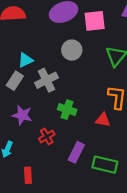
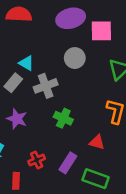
cyan triangle: (25, 60) -> (26, 63), turned 49
red triangle: (103, 120) -> (97, 142), moved
red cross: (47, 136) -> (37, 160), moved

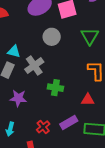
purple rectangle: (68, 163) -> (69, 123), turned 42

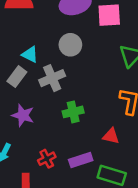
gray circle: (52, 37) -> (70, 45), moved
green cross: (55, 88) -> (73, 112), turned -35

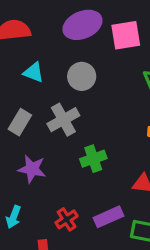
cyan triangle: (30, 55) -> (33, 72), moved

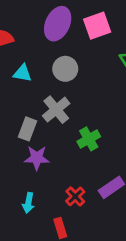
purple ellipse: (82, 25) -> (58, 24), turned -32
gray rectangle: (20, 122) -> (28, 129), moved

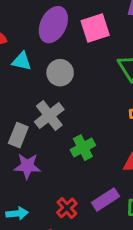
cyan triangle: (22, 73) -> (22, 61), moved
cyan arrow: (28, 203) -> (17, 213), turned -108

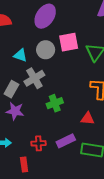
pink square: (95, 28) -> (69, 42), moved
cyan triangle: (22, 61) -> (20, 55), moved
red cross: (67, 208) -> (38, 143), turned 32

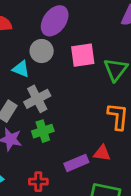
gray circle: (46, 50) -> (42, 51), moved
green cross: (55, 103) -> (43, 131), moved
purple rectangle: (66, 141) -> (76, 163), moved

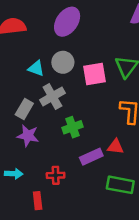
gray circle: (42, 51) -> (63, 62), moved
pink square: (83, 55) -> (95, 74), moved
green cross: (43, 131) -> (72, 127), moved

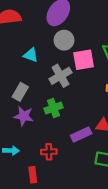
gray circle: (63, 62) -> (64, 40), moved
gray cross: (52, 97) -> (61, 76), moved
green cross: (72, 127) -> (54, 108), moved

